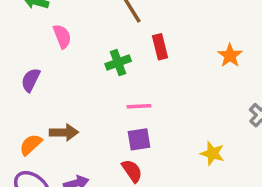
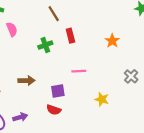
pink line: (139, 106) -> (79, 71), moved
brown arrow: (64, 132) -> (27, 81), moved
red semicircle: (132, 171) -> (54, 110), turned 144

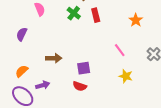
green cross: (45, 45) -> (74, 13), moved, turned -32
pink line: (79, 71) -> (120, 50), moved, turned 56
purple arrow: (20, 117) -> (43, 85), moved

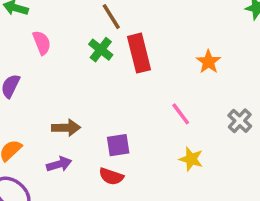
red rectangle: (96, 15) -> (139, 53), size x1.5
purple arrow: (43, 85) -> (59, 164), moved

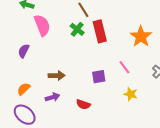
pink semicircle: (42, 43) -> (42, 25), size x1.5
orange star: (208, 62) -> (141, 37), size x1.5
purple square: (118, 145) -> (99, 77), moved

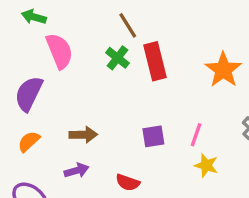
purple semicircle: (24, 51) -> (29, 94), size x1.5
pink line: (124, 67) -> (196, 135), moved, turned 56
orange semicircle: (24, 89) -> (29, 141), moved

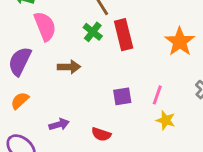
brown arrow: (83, 135) -> (69, 67), moved

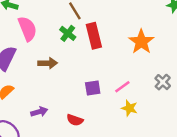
pink line: (157, 95) -> (122, 87), turned 35

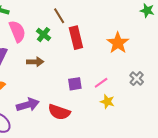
green cross: (68, 33) -> (43, 35), moved
purple arrow: (39, 112) -> (28, 105), size x1.5
red semicircle: (75, 120) -> (59, 112), size x1.5

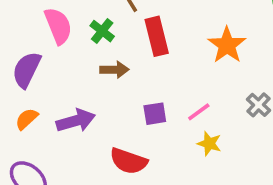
brown arrow: (35, 62) -> (114, 70), moved
purple arrow: (28, 105) -> (76, 121), moved

